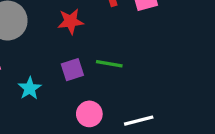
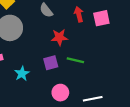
red star: (71, 21) -> (59, 37), moved

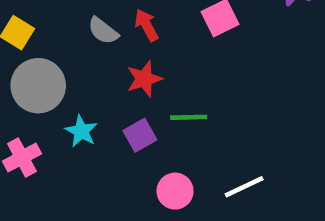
red arrow: (79, 14) -> (147, 25), moved
cyan star: (22, 74) -> (81, 131), moved

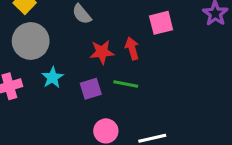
red arrow: (147, 25) -> (132, 48), moved

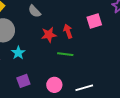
pink square: (161, 23) -> (94, 21), moved
purple square: (91, 89) -> (23, 81), moved

